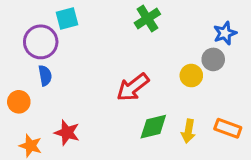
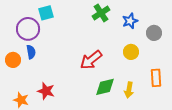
blue star: (225, 33) -> (130, 21), moved
gray circle: (213, 59) -> (154, 33), moved
orange circle: (19, 102) -> (13, 60), moved
orange rectangle: (228, 128) -> (156, 78), moved, turned 66

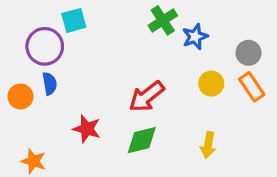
blue star: (130, 21) -> (195, 37), moved
orange rectangle: (156, 78) -> (252, 87), moved, turned -30
green diamond: (105, 87) -> (142, 140), moved
red star: (46, 91) -> (87, 129), moved

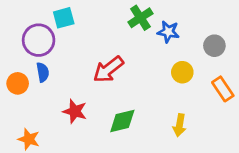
blue star: (195, 37) -> (168, 32), turned 30
orange rectangle: (252, 87) -> (223, 89), moved
red arrow: (147, 96) -> (108, 69), moved

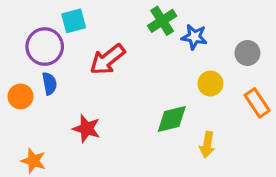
red arrow: (108, 69) -> (107, 59), moved
green diamond: (122, 121) -> (172, 119), moved

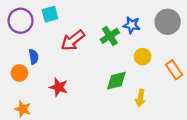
green cross: (162, 21) -> (110, 36), moved
purple circle: (45, 47) -> (21, 21), moved
gray circle: (247, 53) -> (168, 22), moved, size x1.5
orange circle: (21, 96) -> (19, 73), moved

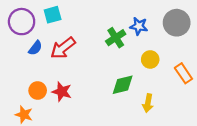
red arrow: (73, 40) -> (63, 48), moved
blue semicircle: (34, 57) -> (35, 48), moved, turned 48
orange circle: (19, 73) -> (38, 90), moved

